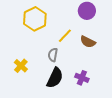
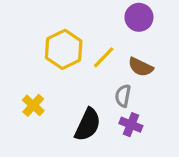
yellow hexagon: (35, 19) -> (64, 49), moved
gray semicircle: (53, 55) -> (123, 96), moved

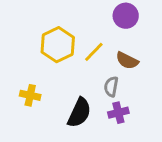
yellow cross: (33, 105) -> (30, 95), turned -30
purple cross: (131, 125) -> (118, 113), turned -36

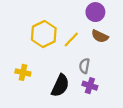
brown semicircle: (127, 61) -> (100, 36), moved
purple cross: (118, 113) -> (90, 86), turned 32

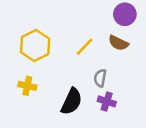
purple circle: (95, 12) -> (125, 14), moved
yellow hexagon: (44, 34) -> (35, 46), moved

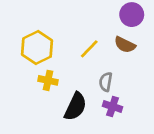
yellow cross: (27, 86) -> (48, 80), moved

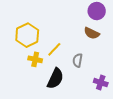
yellow line: (89, 49) -> (54, 49), moved
purple cross: (113, 107) -> (101, 83), moved

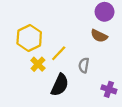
yellow cross: (35, 59) -> (38, 64), turned 32

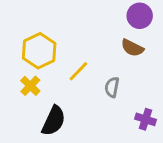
yellow cross: (38, 64) -> (30, 86), moved
black semicircle: (60, 85) -> (54, 121), moved

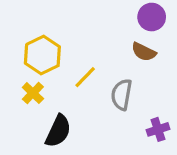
gray semicircle: (112, 87) -> (122, 95), size x1.4
purple cross: (145, 119) -> (158, 129), turned -36

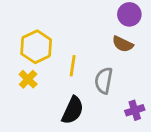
yellow line: (85, 77) -> (73, 66), turned -35
black semicircle: (58, 131) -> (73, 110), moved

